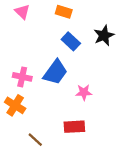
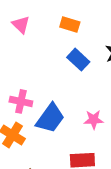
blue trapezoid: (55, 72) -> (50, 118), moved

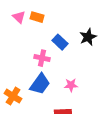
orange rectangle: (70, 25) -> (37, 17), moved
pink cross: (21, 101) -> (42, 58), moved

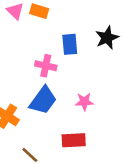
blue rectangle: (60, 42) -> (70, 44), turned 42

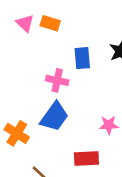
pink star: (84, 102) -> (109, 125), moved

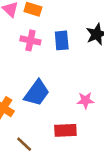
pink cross: (57, 80) -> (30, 40), moved

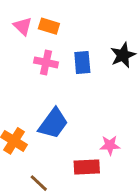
pink star: (85, 100) -> (110, 145), moved

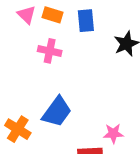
blue rectangle: (82, 62) -> (86, 21), moved

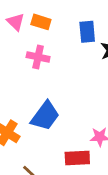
blue rectangle: (86, 21) -> (87, 32), moved

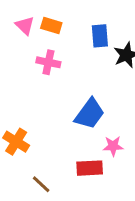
blue trapezoid: (45, 116) -> (90, 114), moved

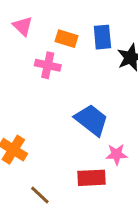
orange rectangle: (51, 26) -> (66, 39), moved
blue trapezoid: (90, 114) -> (91, 120), turned -88

